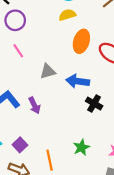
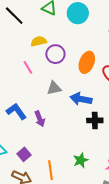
yellow semicircle: (67, 15) -> (39, 41), moved
purple circle: (15, 20) -> (55, 54), moved
black cross: (94, 104) -> (95, 120), turned -35

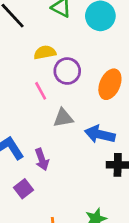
pink line: (28, 67) -> (41, 91), moved
purple square: (24, 154) -> (24, 189), moved

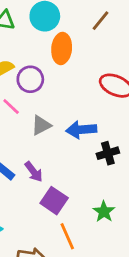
orange ellipse: (110, 84) -> (62, 49), moved
purple square: (24, 189) -> (54, 201), moved, size x1.4

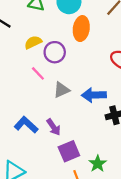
purple square: (54, 201) -> (69, 151), turned 30
green star: (104, 212) -> (98, 164), moved

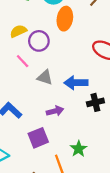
gray triangle: (61, 90) -> (45, 77), turned 42
purple arrow: (54, 127) -> (55, 111), moved, turned -70
purple square: (69, 151) -> (38, 138), moved

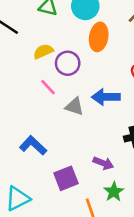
blue arrow: (76, 83) -> (106, 97), moved
purple arrow: (55, 111) -> (103, 163), moved, turned 35

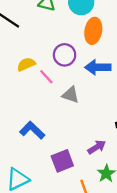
yellow semicircle: (43, 51) -> (26, 64), moved
blue arrow: (106, 97) -> (98, 67), moved
purple arrow: (103, 163) -> (97, 147), turned -54

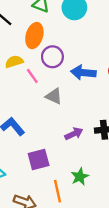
orange ellipse: (93, 31) -> (34, 36), moved
purple arrow: (97, 147) -> (74, 134), moved

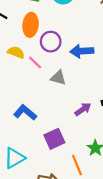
yellow semicircle: (14, 62) -> (16, 52), turned 49

